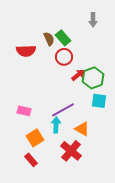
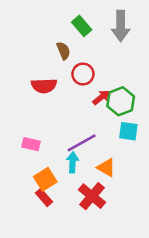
gray arrow: (93, 20) -> (121, 26), size x1.6
green rectangle: (63, 38) -> (82, 26), moved
red semicircle: (26, 51) -> (44, 86), moved
red rectangle: (31, 160) -> (44, 197), moved

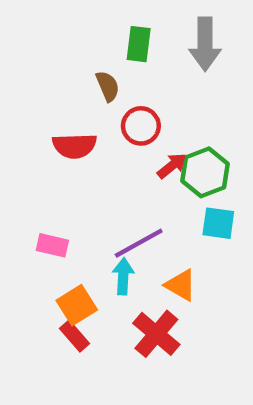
green rectangle: (82, 26) -> (139, 44), turned 48

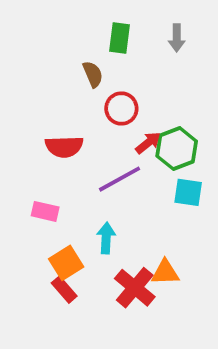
gray arrow: (205, 44) -> (177, 38), size x0.6
red semicircle: (75, 146) -> (64, 147), moved
purple line: (139, 243) -> (119, 179), moved
orange triangle: (181, 285) -> (165, 272), moved, turned -32

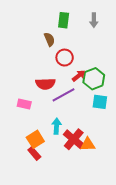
red semicircle: (64, 147) -> (45, 84), moved
pink rectangle: (45, 211) -> (24, 104), moved
red cross: (135, 288) -> (74, 139), moved

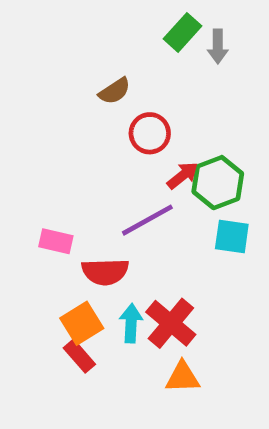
green rectangle: (64, 20) -> (183, 32), moved, turned 35
brown semicircle: (49, 39) -> (115, 91), turned 80
red semicircle: (45, 84) -> (105, 272), moved
cyan arrow: (56, 126) -> (131, 323), moved
orange triangle: (88, 144) -> (183, 377), moved

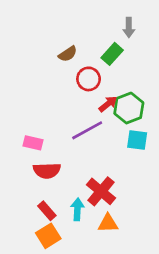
green rectangle: (183, 32) -> (112, 54), moved
red semicircle: (105, 272) -> (47, 171), moved
orange square: (82, 323) -> (48, 236), moved
cyan arrow: (131, 323) -> (77, 209), moved

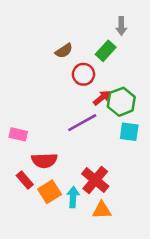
pink rectangle: (33, 143) -> (18, 134), moved
red rectangle: (47, 211) -> (25, 180), moved
orange square: (48, 236) -> (50, 192), moved

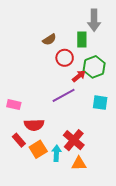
gray arrow: (121, 26) -> (94, 20), size x1.5
green rectangle: (106, 51) -> (82, 40), turned -42
green hexagon: (121, 102) -> (94, 67), moved

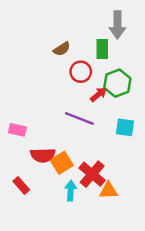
purple line: (64, 95) -> (79, 118), turned 50
red rectangle: (19, 140) -> (21, 186), moved
orange square: (38, 149) -> (62, 163), moved
orange triangle: (79, 163) -> (109, 191), moved

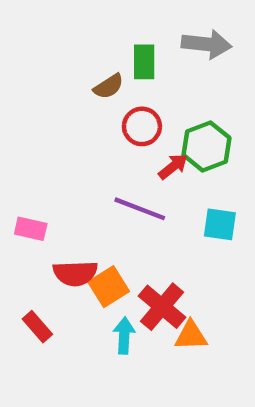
gray arrow: (117, 25) -> (206, 44), turned -84
green rectangle: (102, 49) -> (144, 62), moved

